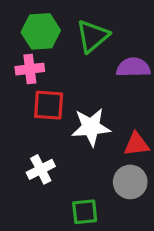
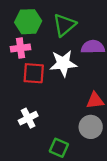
white star: (91, 127) -> (63, 63), moved
green square: (85, 212) -> (59, 148), turned 30

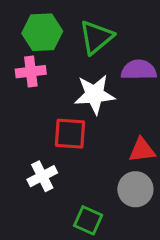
red square: (34, 73) -> (70, 134), moved

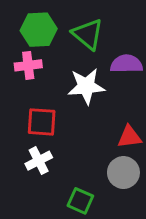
green triangle: (96, 37) -> (88, 34), turned -40
red square: (70, 134) -> (42, 122), moved

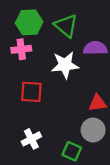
white cross: (39, 161) -> (31, 139), moved
green square: (80, 201) -> (72, 151), moved

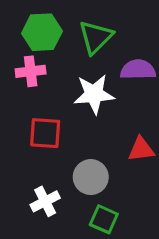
green triangle: (66, 26) -> (96, 37), turned 35
gray circle: (93, 130) -> (91, 177), moved

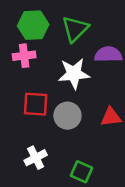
gray circle: (91, 177) -> (67, 116), moved

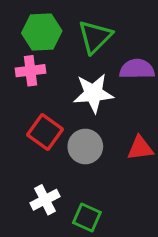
red square: (36, 104) -> (45, 132), turned 32
green square: (82, 172) -> (87, 217), moved

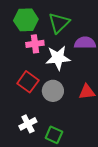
pink cross: (30, 71) -> (35, 44), moved

